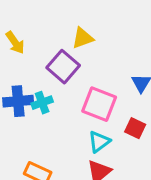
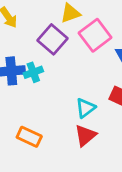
pink square: (99, 104) -> (95, 35), moved, turned 32

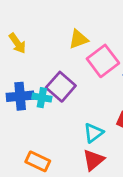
purple square: (53, 39) -> (61, 87), moved
cyan cross: (33, 72) -> (42, 98), turned 30

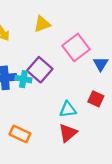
yellow triangle: (78, 39) -> (42, 24), moved
cyan triangle: (93, 133) -> (68, 109), turned 30

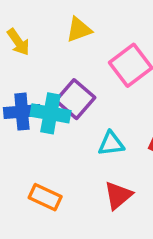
cyan cross: (23, 79) -> (50, 113), size x1.5
cyan triangle: (68, 109) -> (111, 144), moved

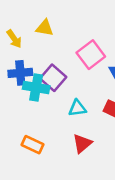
yellow triangle: (79, 30) -> (45, 28), moved, turned 30
blue cross: (22, 112) -> (20, 73), moved

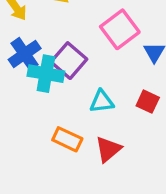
blue cross: (20, 73) -> (25, 54), turned -30
orange rectangle: (32, 145) -> (67, 139), moved

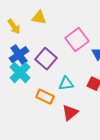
cyan cross: (46, 74) -> (20, 73), moved, turned 35
orange rectangle: (67, 139) -> (45, 97), moved

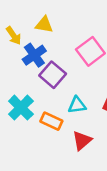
blue cross: (19, 55) -> (34, 55), moved
cyan cross: (20, 73) -> (21, 108), moved

